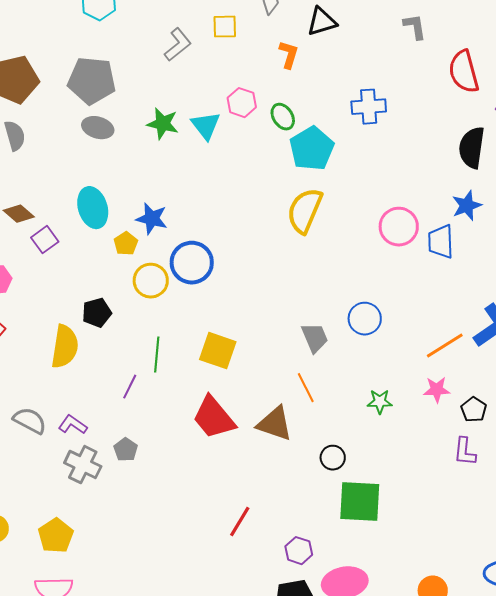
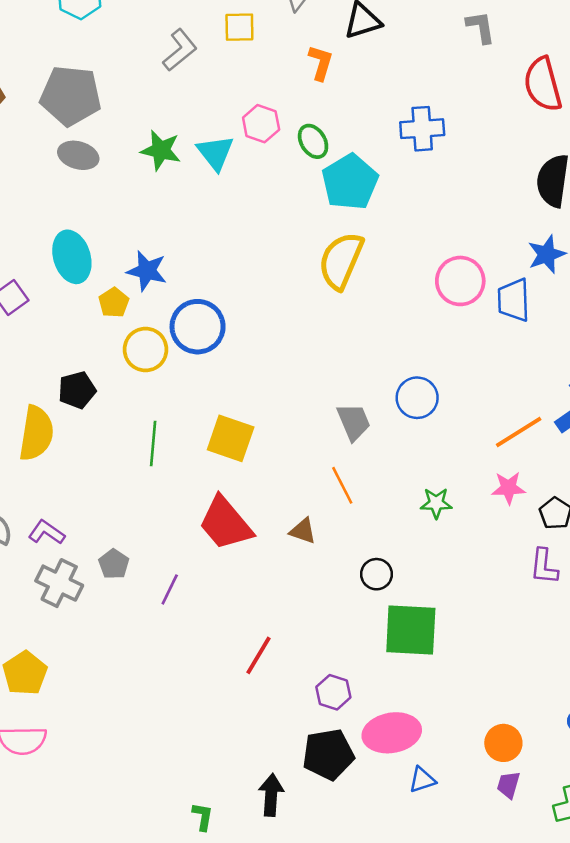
purple line: (130, 387) -> (170, 589), moved
brown triangle: (275, 424) -> (303, 531), size x0.6

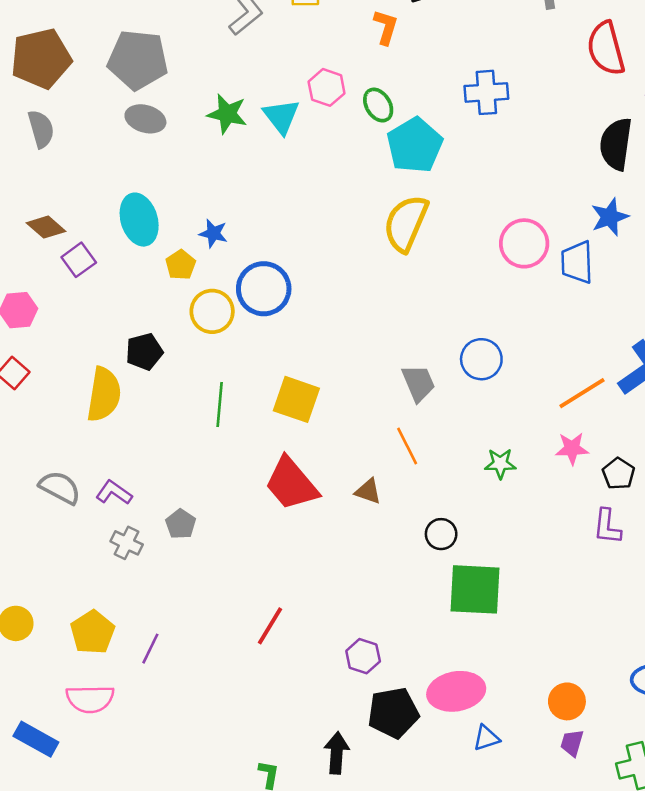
blue star: (147, 271) -> (213, 233), size x0.7
gray cross: (59, 583) -> (127, 543), size x0.7
purple line: (170, 589) -> (150, 649), moved
red line: (258, 655) -> (270, 626), moved
purple hexagon: (333, 692) -> (363, 656), moved

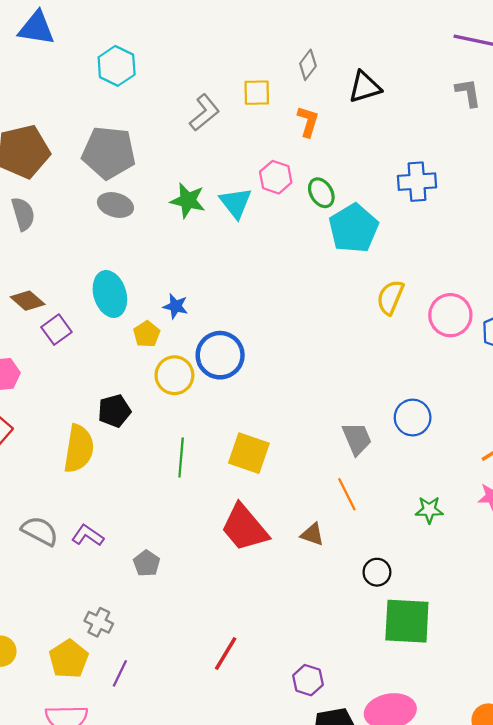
orange L-shape: (386, 27) -> (308, 122), moved
yellow semicircle: (406, 223) -> (390, 297), moved, size x0.7
gray cross: (127, 543) -> (99, 622), moved

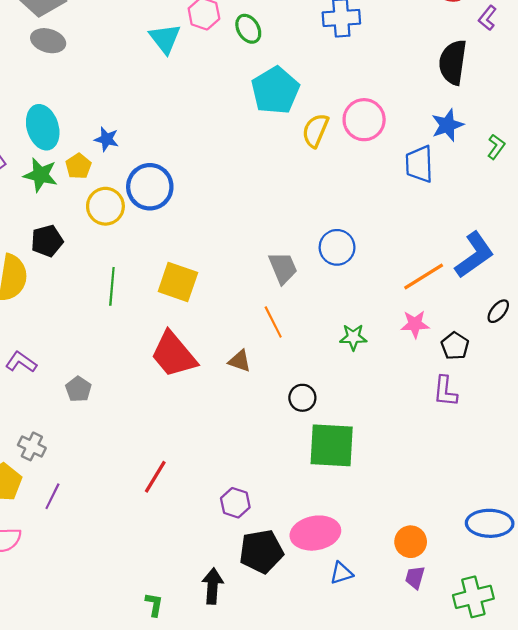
green star: (188, 201) -> (41, 175), moved
cyan pentagon: (354, 228) -> (275, 90), moved
pink circle: (450, 315) -> (364, 120), moved

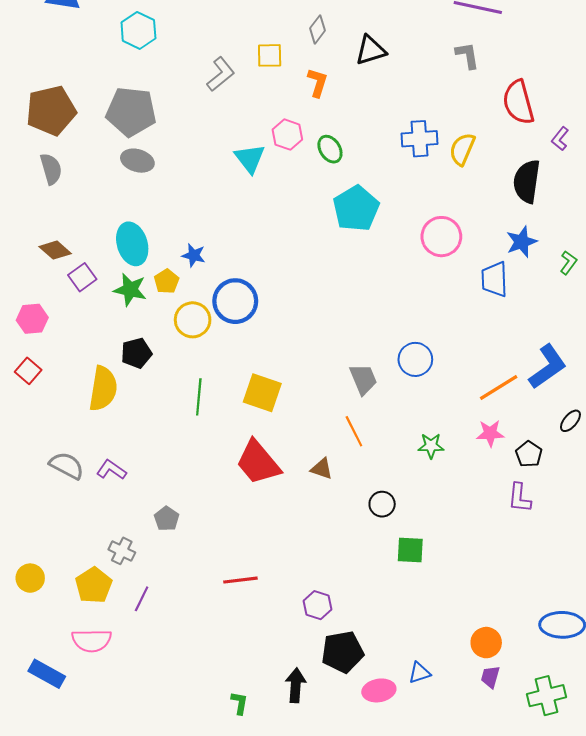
yellow semicircle: (315, 130) -> (462, 149), moved
gray pentagon: (78, 389) -> (167, 519), moved
green square: (332, 445) -> (410, 550), size x0.6
red line: (155, 477) -> (240, 580), turned 52
pink ellipse: (315, 533) -> (379, 690), moved, size x0.7

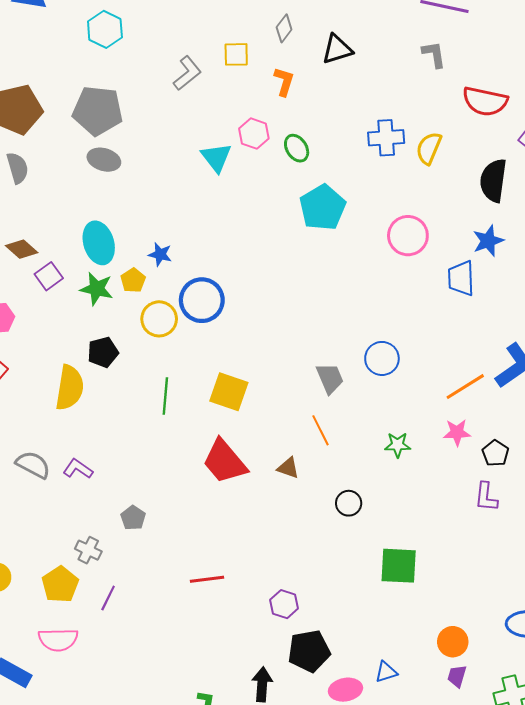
red semicircle: (518, 102) -> (485, 101), turned -63
green square: (410, 550) -> (399, 566), moved, size x1.4

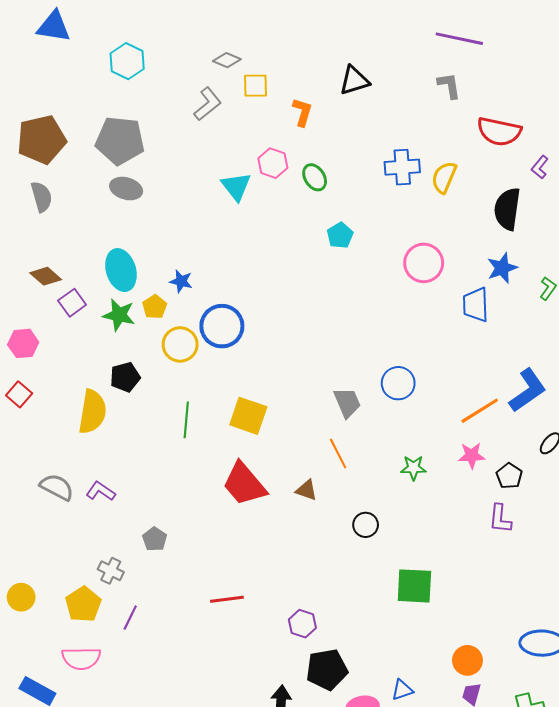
gray diamond: (284, 28) -> (227, 60), moved, turned 76
cyan pentagon: (323, 207) -> (340, 235), size x0.6

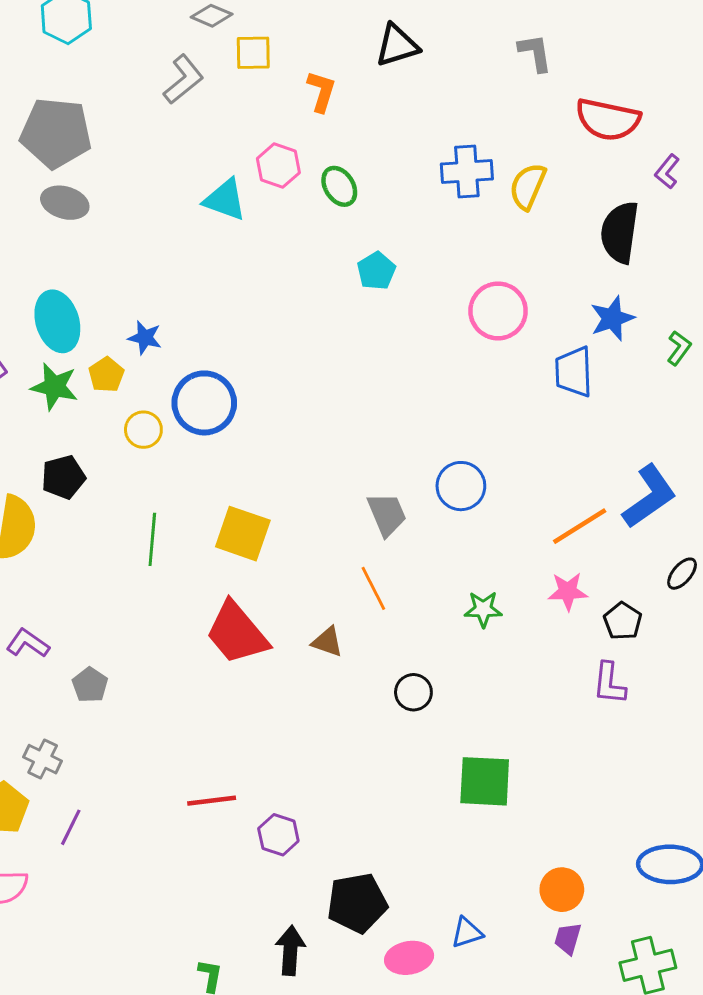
cyan triangle: (236, 187) -> (225, 200), turned -32
yellow circle: (180, 344) -> (143, 430), size x0.7
gray pentagon: (155, 539) -> (90, 685), moved
purple hexagon: (302, 624) -> (278, 835), moved

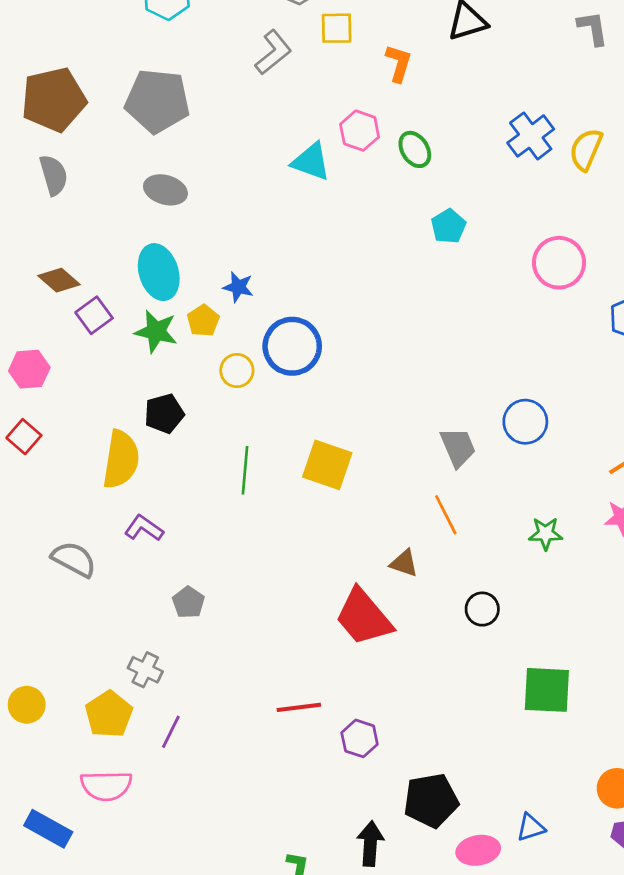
blue cross: (467, 171) -> (531, 136), turned -33
gray ellipse: (65, 203) -> (165, 190), moved
red trapezoid: (237, 633) -> (364, 617), moved
purple L-shape: (28, 643) -> (144, 528), moved

